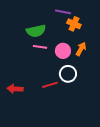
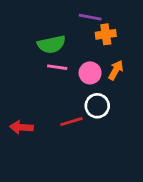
orange cross: (74, 24) -> (106, 34), turned -32

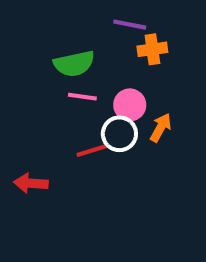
orange arrow: (116, 70) -> (161, 128), moved
white circle: (97, 106) -> (119, 134), moved
red line: (71, 122) -> (93, 150), moved

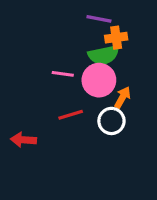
green semicircle: (74, 64) -> (104, 55), moved
pink circle: (130, 105) -> (99, 80), size x1.4
white circle: (119, 134) -> (111, 121), moved

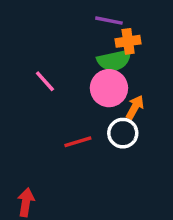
pink line: (63, 74) -> (45, 81), moved, turned 40
red line: (71, 115) -> (78, 142), moved
red arrow: (23, 140) -> (26, 202), moved, turned 95

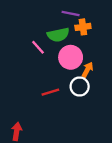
green semicircle: (114, 60) -> (58, 35), moved
pink line: (45, 81) -> (38, 47), moved

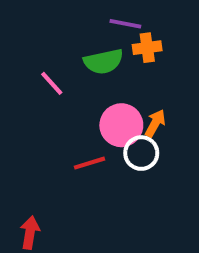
pink line: (38, 47) -> (52, 83), moved
pink circle: (71, 57) -> (121, 125), moved

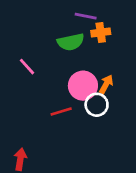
pink line: (52, 83) -> (27, 67), moved

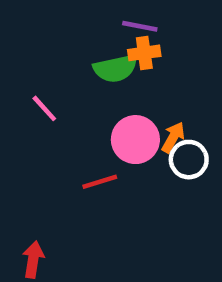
orange cross: (101, 32) -> (144, 53), moved
white circle: (97, 105) -> (189, 160), moved

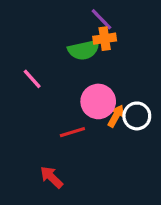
purple line: (140, 26) -> (101, 19), turned 35
orange arrow: (173, 137) -> (116, 116), moved
red arrow: (33, 260) -> (51, 177), moved, turned -55

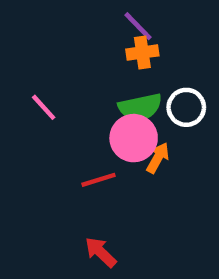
green semicircle: (84, 50) -> (140, 107), moved
white circle: (137, 116) -> (186, 107), moved
red arrow: (51, 177) -> (101, 252), moved

